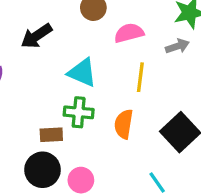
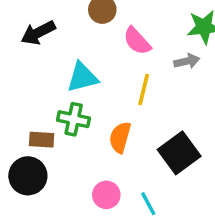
pink semicircle: (129, 33) -> (137, 41), turned -124
cyan triangle: (82, 73) -> (82, 77), turned -44
pink circle: (81, 180) -> (106, 195), moved

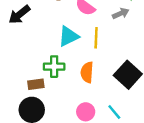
cyan triangle: (82, 77) -> (68, 36), moved

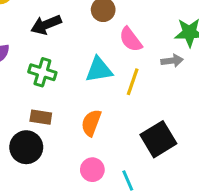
green cross: (54, 67) -> (42, 72), moved
orange semicircle: (87, 72) -> (91, 123), moved

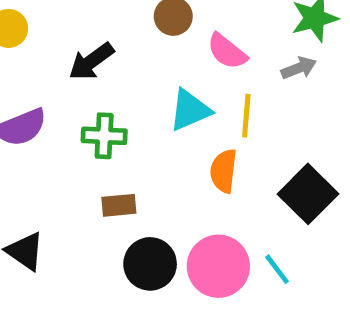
orange semicircle: (91, 123) -> (224, 171), moved
black circle: (26, 147) -> (150, 264), moved
pink circle: (92, 170) -> (218, 266), size x1.6

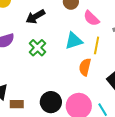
green cross: (104, 136) -> (37, 48), turned 36
brown rectangle: (119, 205) -> (17, 104), moved

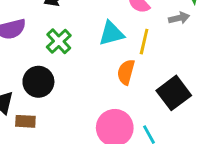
black circle: (51, 102) -> (38, 82), moved

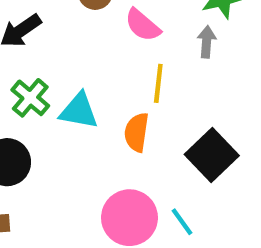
gray arrow: (179, 18) -> (207, 42), turned -66
cyan triangle: (111, 33) -> (79, 111), moved, turned 32

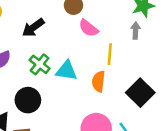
pink semicircle: (143, 25) -> (88, 28), moved

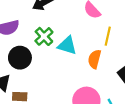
black circle: (28, 100) -> (20, 58), moved

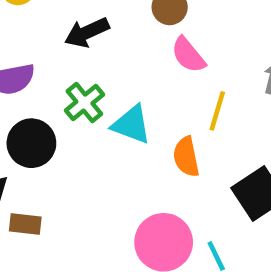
orange semicircle: (94, 59) -> (186, 157), turned -30

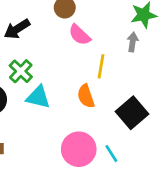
cyan triangle: (131, 125) -> (38, 97), moved

